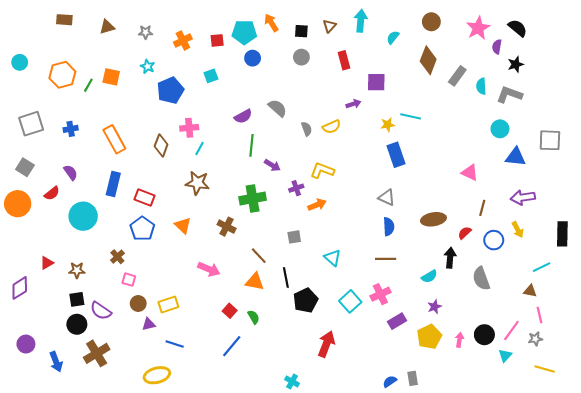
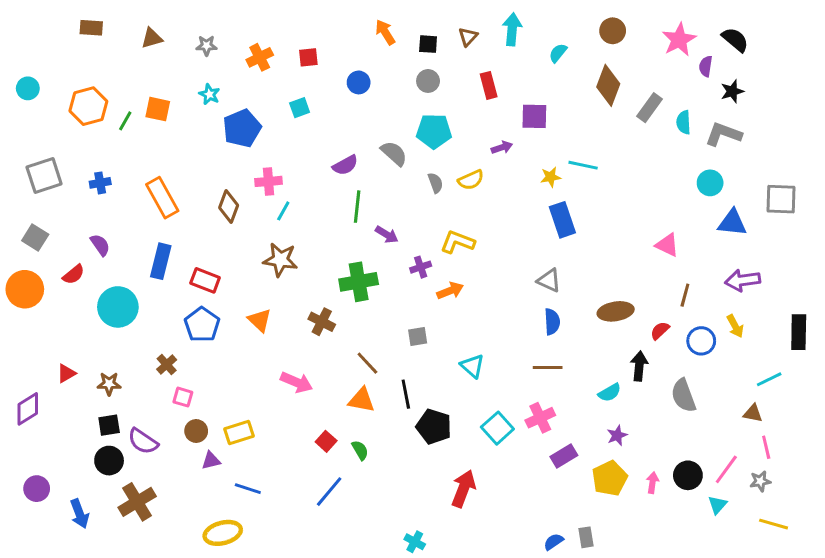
cyan pentagon: (244, 32) -> (434, 131), moved
black pentagon: (306, 300) -> (434, 427), turned -30

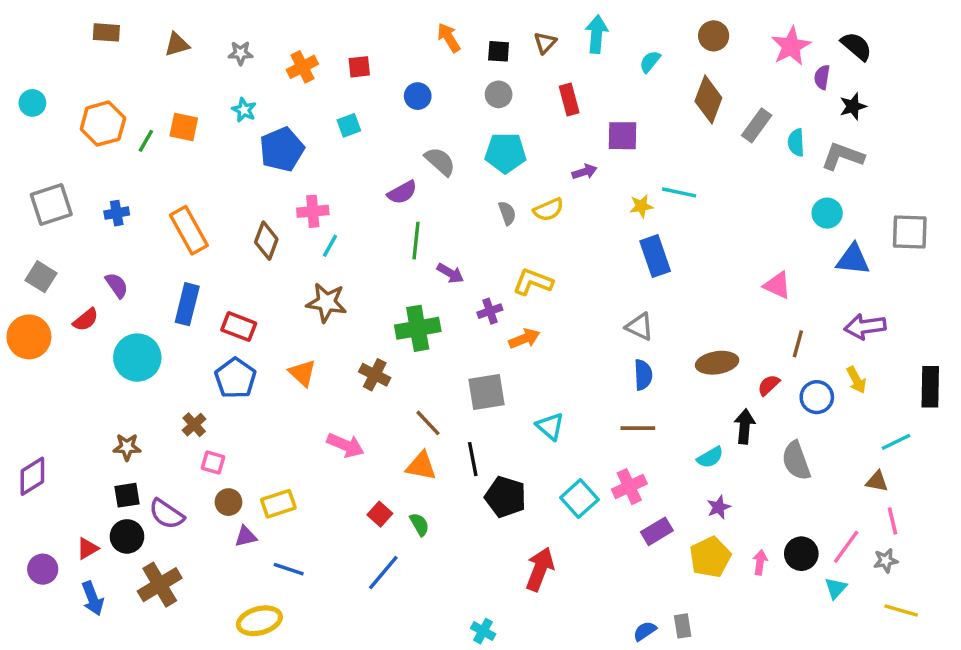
gray semicircle: (394, 153) -> (440, 161), moved
gray square: (418, 336) -> (487, 392), size x1.6
red triangle: (66, 373) -> (87, 548), moved

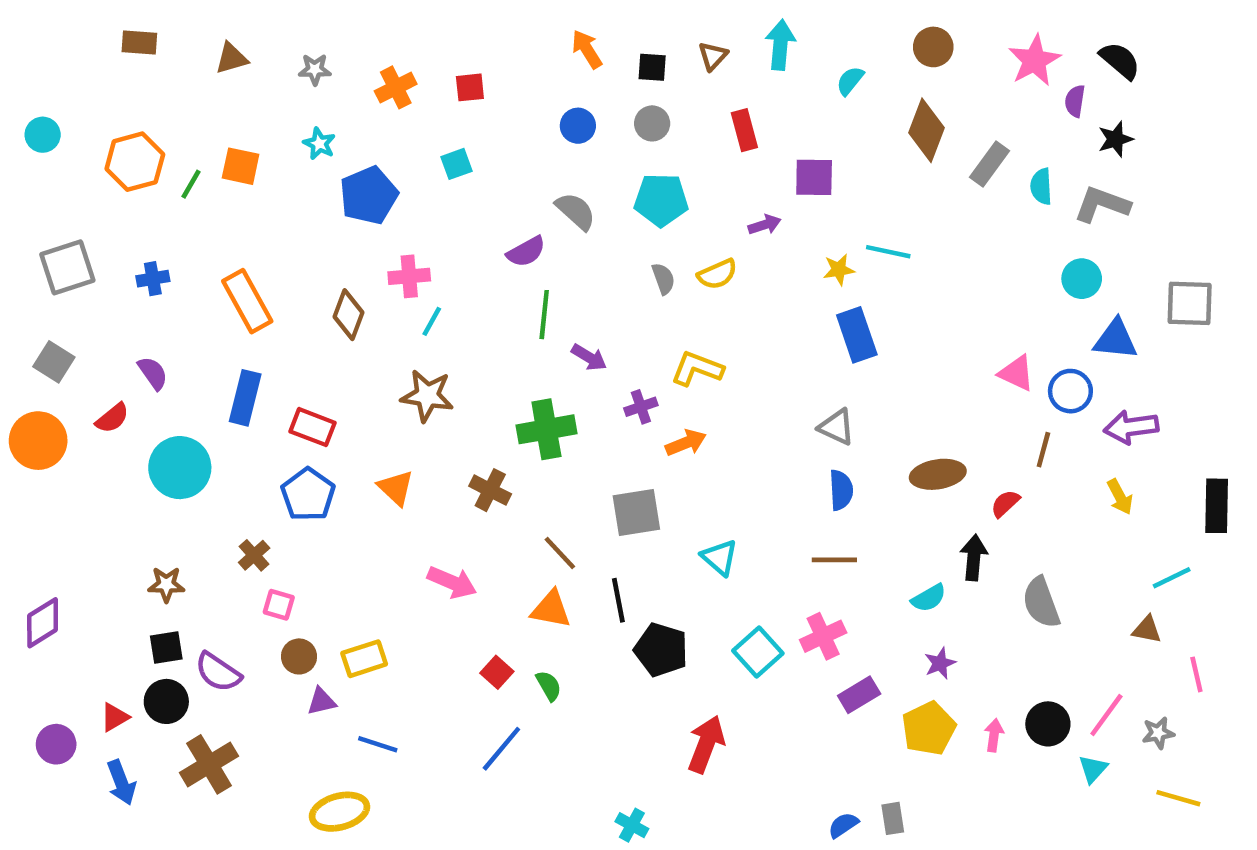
blue circle: (418, 96) -> (578, 126), moved
blue circle: (817, 397) -> (1070, 391), moved
pink line: (892, 521) -> (1196, 674), moved

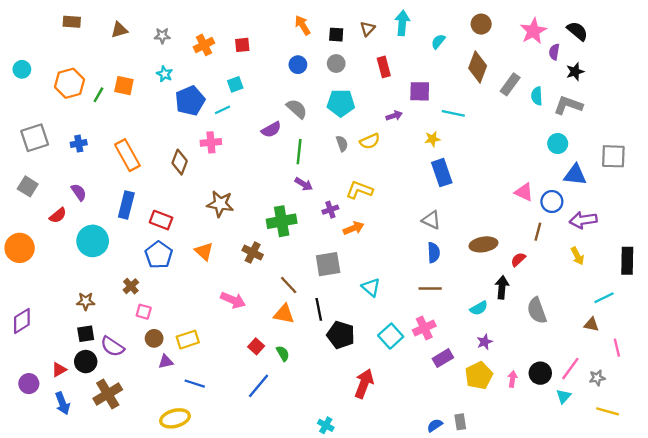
cyan line: (888, 252) -> (453, 113), moved
green line: (544, 315) -> (299, 152), moved
cyan line: (432, 321) -> (223, 110), moved, turned 35
orange circle: (38, 441) -> (20, 248), moved

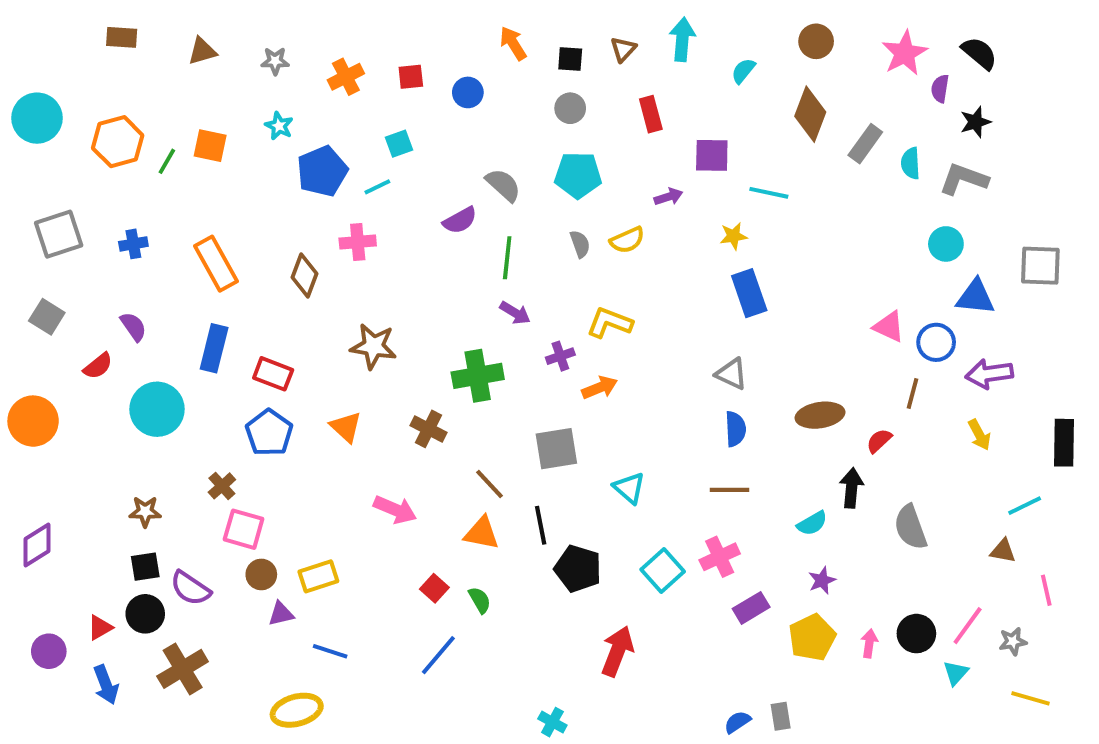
blue circle: (298, 65) -> (468, 92), moved
cyan circle: (22, 69) -> (37, 118), size x1.6
pink square: (144, 312) -> (244, 529), size x1.5

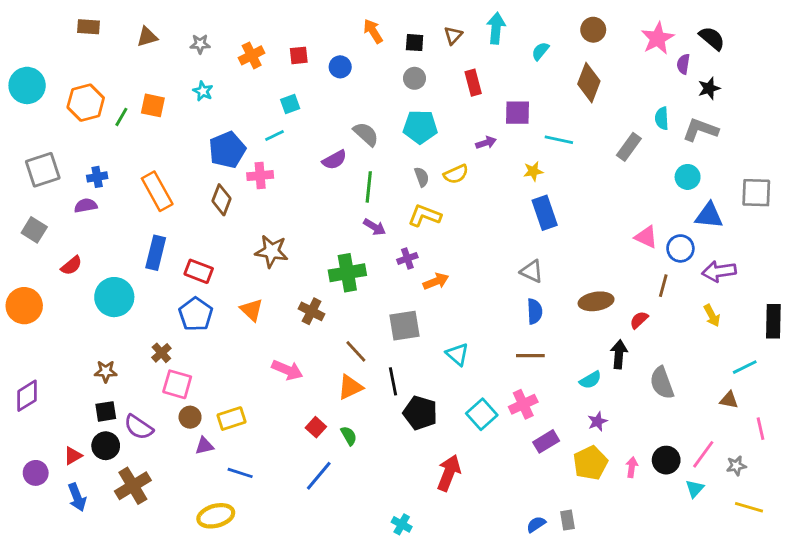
gray rectangle: (865, 144) -> (629, 147), moved
blue pentagon: (322, 171) -> (227, 150), moved
yellow L-shape: (610, 323) -> (425, 216), moved
purple semicircle: (133, 327) -> (86, 206), moved, turned -65
orange triangle: (482, 533) -> (350, 387), turned -36

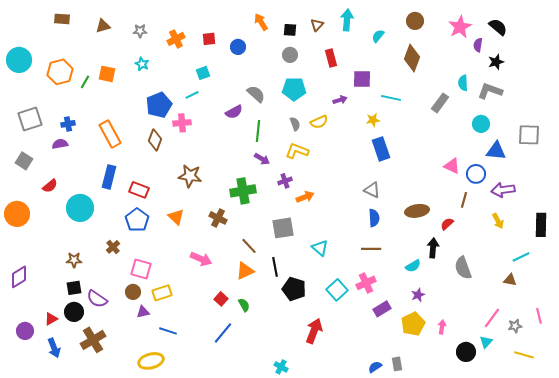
pink square: (177, 384) -> (141, 269), moved
pink line: (760, 429) -> (539, 316), moved
black circle: (666, 460) -> (466, 352), moved

